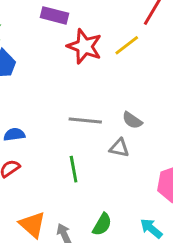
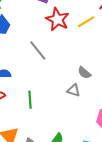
gray line: (85, 121) -> (38, 51), moved, turned 40
green line: (74, 169) -> (30, 100), moved

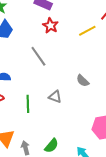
red star: (57, 19) -> (50, 26), moved, size x0.7
gray triangle: (74, 90) -> (55, 97), moved

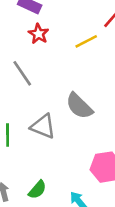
gray semicircle: (83, 81) -> (79, 106), size x1.6
gray triangle: (55, 97) -> (43, 126), size x1.5

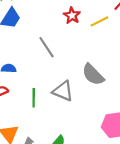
red star: (39, 34) -> (72, 16), moved

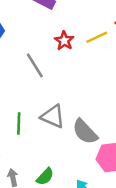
red star: (72, 16) -> (64, 41), moved
gray semicircle: (93, 75) -> (85, 132), moved

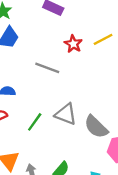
gray line: (35, 65) -> (47, 68), turned -35
green line: (19, 124) -> (35, 122), turned 36

